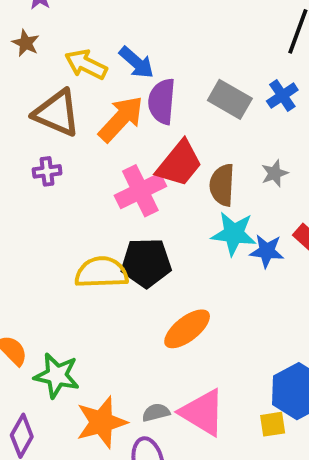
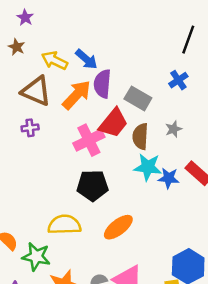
gray rectangle: (230, 99) -> (138, 98), moved
yellow semicircle: (101, 272) -> (64, 225), moved

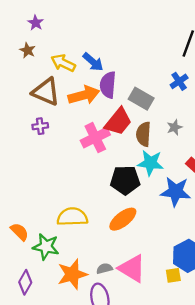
orange arrow: (77, 95) -> (84, 95), turned 32
blue star: (169, 178) -> (176, 192), moved, size x1.5
black pentagon: (93, 185) -> (125, 180), moved

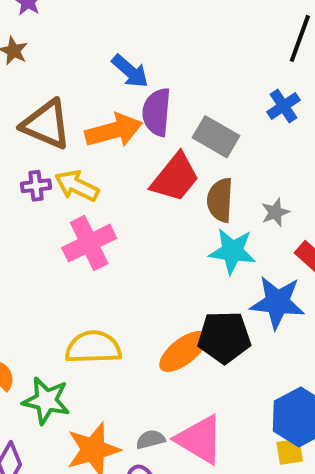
yellow arrow: (63, 63) -> (77, 186), moved
gray star: (174, 127) -> (275, 212), moved
pink cross: (95, 138) -> (89, 243), moved
black pentagon: (125, 180) -> (224, 337), moved
yellow square: (173, 275) -> (290, 452), moved

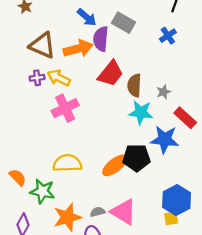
gray rectangle: (216, 137) -> (124, 23), moved

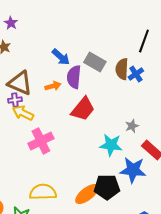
orange arrow: (78, 49) -> (53, 86), size x0.6
purple cross: (37, 78) -> (15, 100), moved
yellow arrow: (59, 78) -> (23, 113), moved
brown semicircle: (134, 85) -> (122, 69), moved

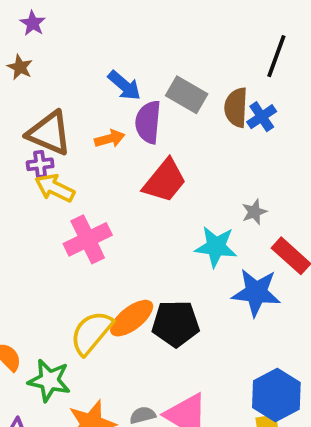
black pentagon: (107, 187) -> (176, 324), moved
yellow semicircle: (43, 192) -> (91, 333), turned -48
orange ellipse: (87, 194) -> (132, 318), moved

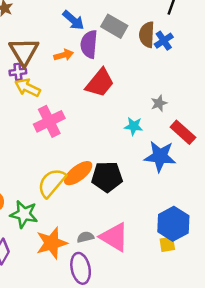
brown triangle: (49, 133) -> (24, 51), turned 36
cyan star: (216, 247) -> (134, 126), size x0.7

